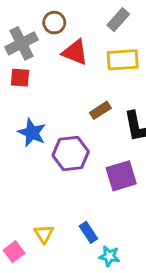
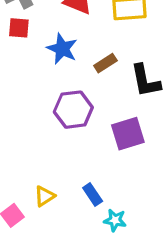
blue star: (32, 133) -> (62, 49), moved
yellow triangle: (44, 234) -> (44, 196), turned 30

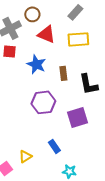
brown rectangle: (105, 63) -> (63, 73), turned -64
blue rectangle: (93, 195) -> (54, 146), moved

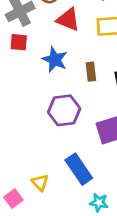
blue rectangle: (54, 146) -> (79, 169), size x1.6
yellow triangle: (25, 156) -> (40, 182), turned -40

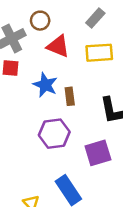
brown rectangle: (91, 72) -> (70, 96), moved

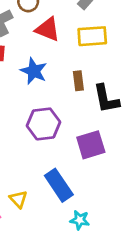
brown rectangle: (70, 96) -> (78, 81), moved

